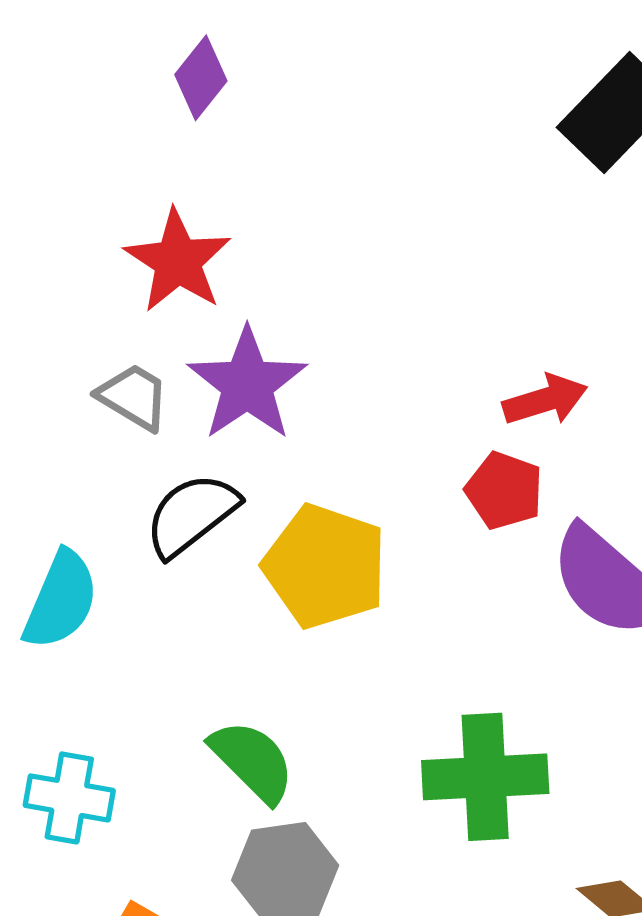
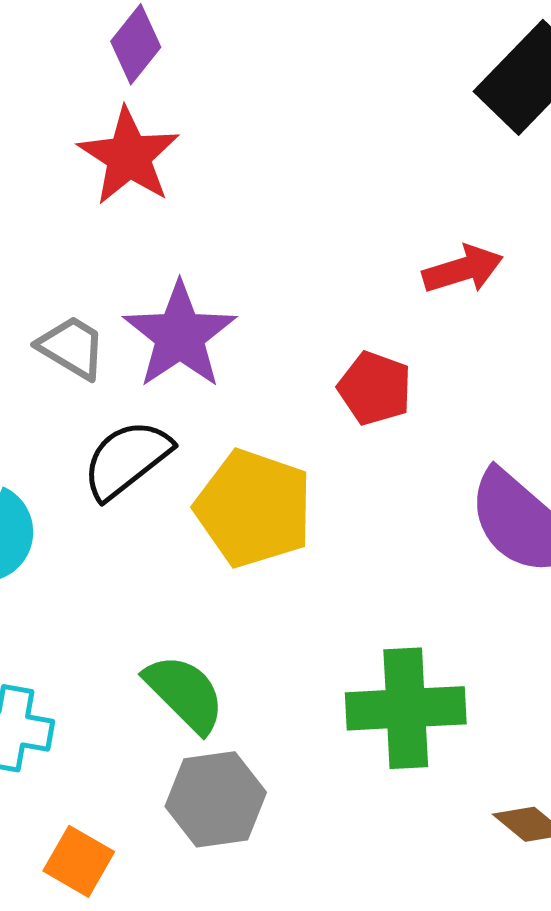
red star: (178, 261) -> (129, 156), moved
red arrow: (545, 400) -> (463, 269), moved
red pentagon: (504, 491) -> (375, 388), moved

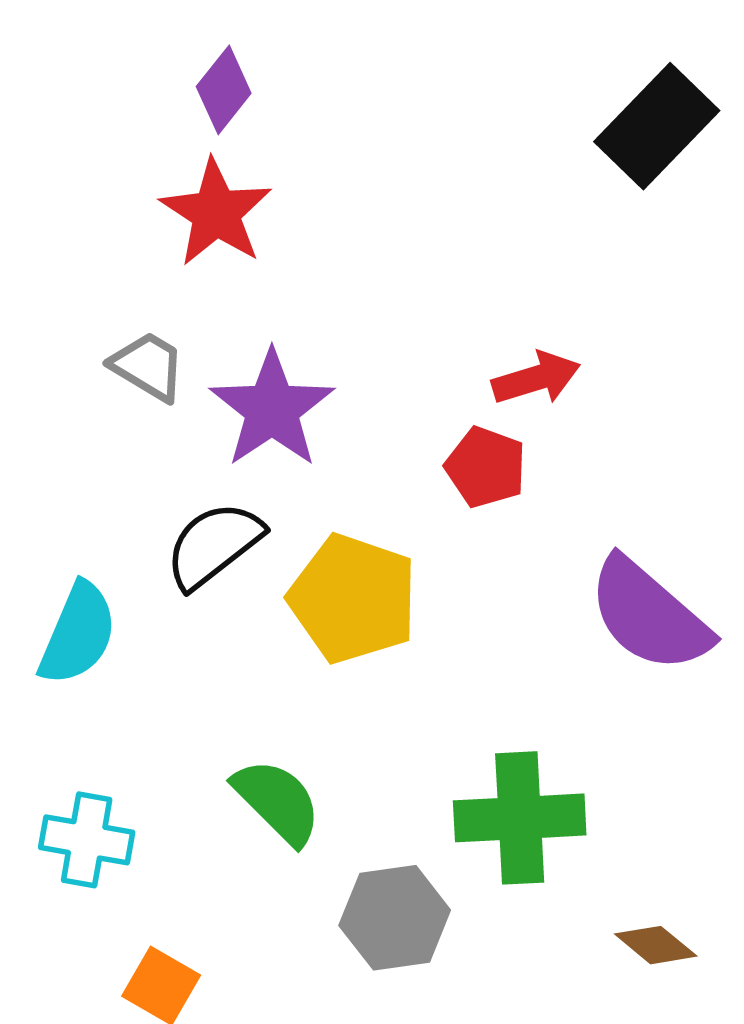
red arrow: (463, 269) -> (536, 378), moved
gray trapezoid: (72, 347) -> (148, 366), moved
gray hexagon: (216, 799) -> (395, 918), moved

